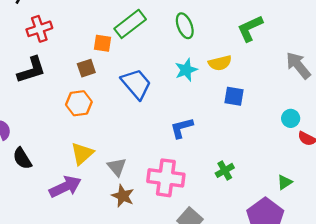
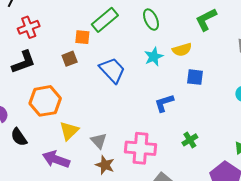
orange hexagon: (79, 103) -> (45, 101), moved, size x1.4
blue L-shape: (182, 128) -> (164, 103), moved
purple arrow: (65, 187) -> (56, 159), turned -132

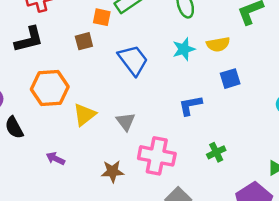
blue square: (195, 77) -> (230, 79), turned -30
yellow triangle: (69, 131) -> (84, 115), moved
gray triangle: (99, 141) -> (126, 122), moved
purple arrow: (56, 159) -> (55, 159), size x0.6
brown star: (105, 165) -> (113, 171), turned -30

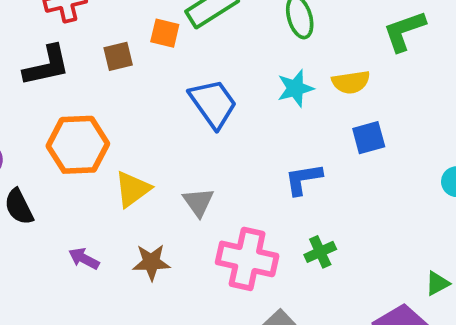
brown square: (84, 41) -> (118, 56), moved
green cross: (216, 152) -> (320, 252), moved
brown star: (113, 171) -> (151, 262), moved

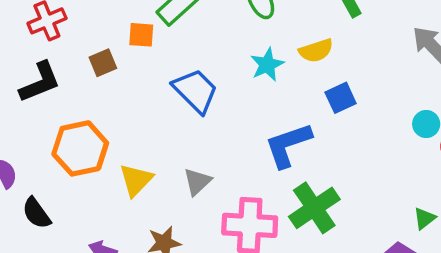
blue L-shape: (303, 179) -> (288, 145), size x1.4
gray triangle: (198, 202) -> (197, 182), turned 32
green cross: (320, 252) -> (314, 208), size x1.8

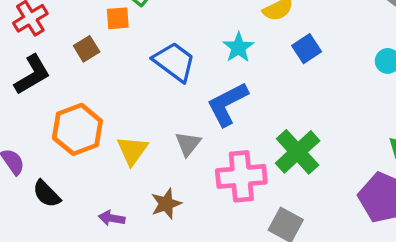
cyan star: (267, 65) -> (238, 47), moved
blue L-shape: (288, 145) -> (227, 104), moved

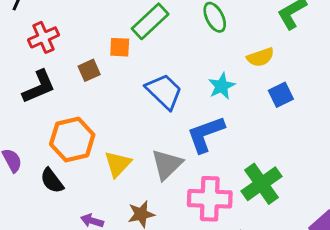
gray triangle: (188, 144) -> (167, 164), size x1.4
black semicircle: (47, 194) -> (52, 181), moved

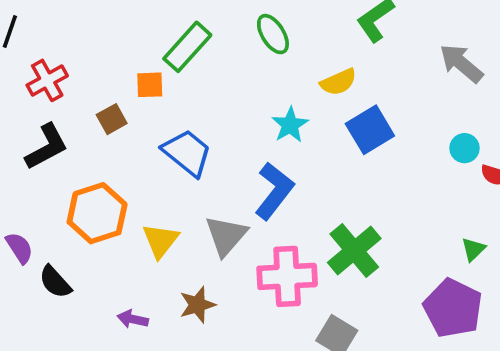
blue trapezoid: (164, 91) -> (187, 153), moved
blue square: (281, 95) -> (370, 130), size x1.4
blue L-shape: (206, 134) -> (274, 191), turned 153
black semicircle: (52, 181) -> (55, 282), moved

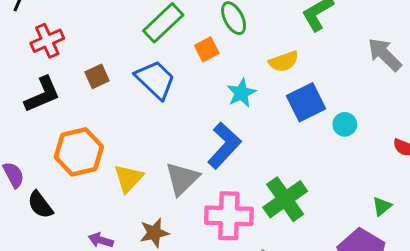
orange square: (150, 85) -> (207, 49), moved, turned -30
cyan circle: (464, 148) -> (345, 124), moved
blue trapezoid: (187, 153) -> (155, 80), moved

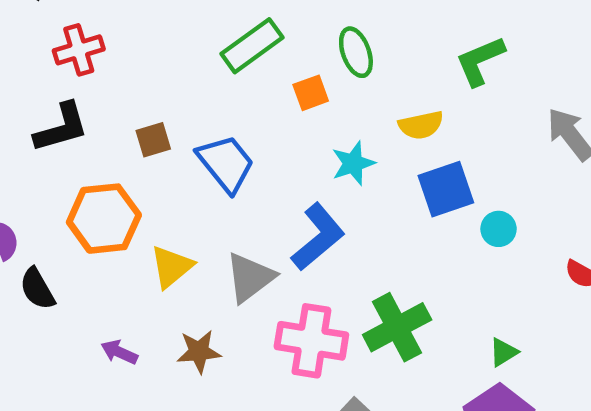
brown square: (97, 76) -> (153, 140), moved
blue trapezoid: (155, 80) -> (226, 163), moved
green triangle: (382, 206) -> (504, 352), moved

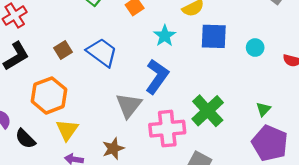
blue square: (446, 189) -> (214, 36), turned 36
cyan circle: (499, 229) -> (255, 48), moved
yellow triangle: (172, 267) -> (67, 130), moved

